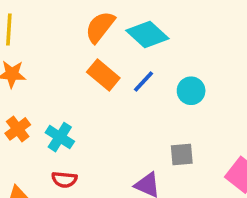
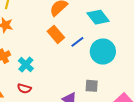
cyan diamond: (147, 34) -> (98, 17), moved
cyan circle: (191, 91) -> (103, 52), size x1.6

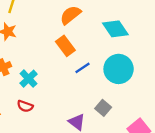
blue line: (77, 42) -> (82, 68), moved
gray square: (92, 86) -> (103, 108), turned 32

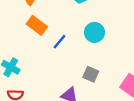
cyan circle: (119, 69) -> (94, 32), size x0.7

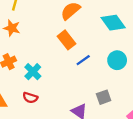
gray square: (91, 74) -> (104, 97), turned 32

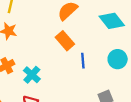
blue line: (83, 60) -> (83, 61), turned -56

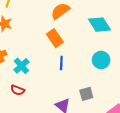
blue line: (83, 61) -> (61, 63), moved

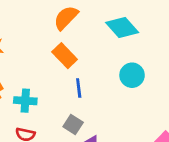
cyan cross: (21, 66) -> (25, 101), turned -35
gray square: (86, 94) -> (73, 124), moved, turned -32

